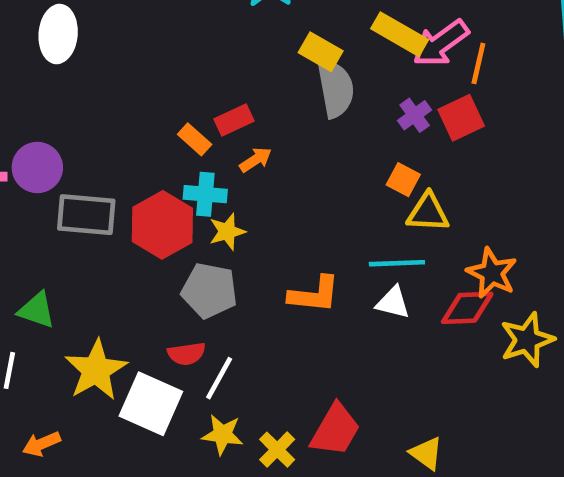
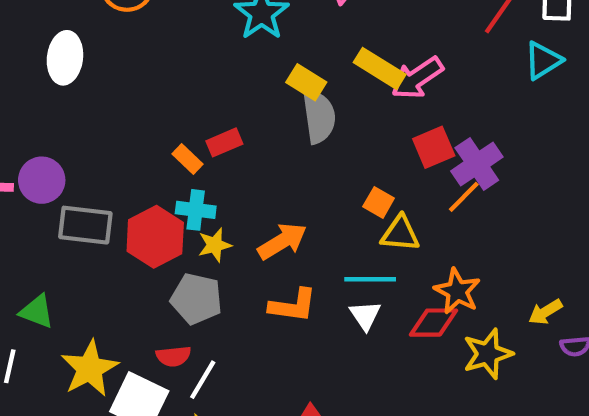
orange line: (478, 63) -> (464, 197), moved, turned 30
purple cross: (415, 115) -> (477, 164), moved, size x1.6
orange arrow: (256, 160) -> (282, 241), moved, size x1.6
white triangle: (393, 302) -> (365, 315), turned 40

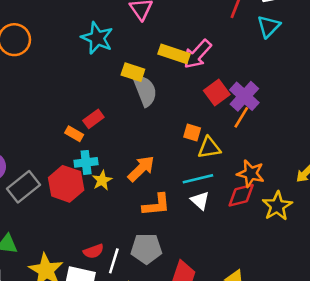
gray rectangle: (85, 225) -> (24, 187), turned -32
gray pentagon: (196, 299) -> (146, 249), moved

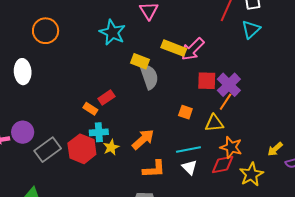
red square: (217, 92) -> (207, 81), turned 36
yellow triangle: (209, 148) -> (214, 123), moved

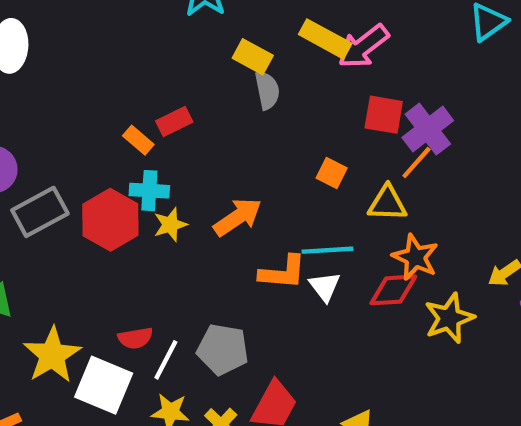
gray semicircle: (149, 76) -> (267, 90), size x0.7
orange L-shape: (154, 169) -> (283, 272), moved

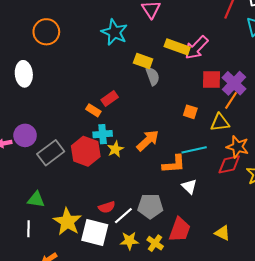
white triangle: (325, 287) -> (189, 186), moved
white line: (166, 360) -> (123, 216), turned 30

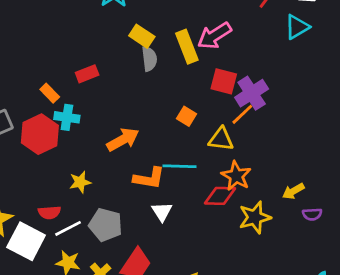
yellow rectangle: (177, 47) -> (187, 47), moved, turned 35
orange rectangle: (93, 110) -> (50, 93), moved
yellow star: (115, 149) -> (80, 182), moved

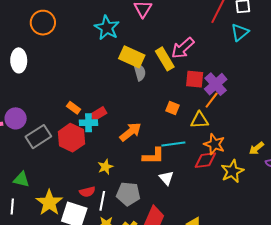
yellow rectangle: (142, 36) -> (132, 57), size x1.4
red rectangle: (87, 74) -> (99, 114), moved
white line: (68, 228) -> (102, 201), turned -42

